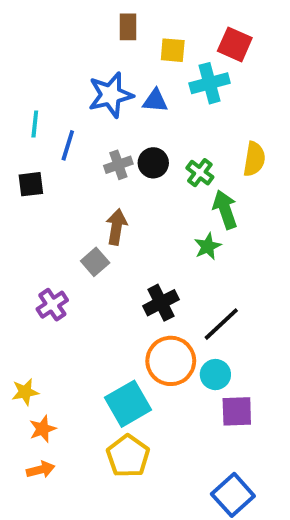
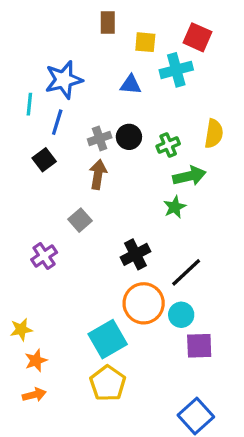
blue star: (111, 95) -> (64, 80), moved
green cross: (200, 173) -> (168, 145), turned 30
black square: (31, 184) -> (44, 160), moved, turned -30
green arrow: (225, 209) -> (189, 176), turned 96
brown arrow: (116, 227) -> (98, 174), moved

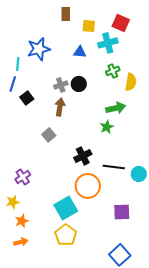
blue line: (57, 122) -> (13, 84), moved
green cross: (168, 145) -> (113, 71), moved
purple cross: (44, 256) -> (23, 177), moved
black line: (186, 272) -> (114, 167), turned 50
cyan circle: (181, 315) -> (139, 174), moved

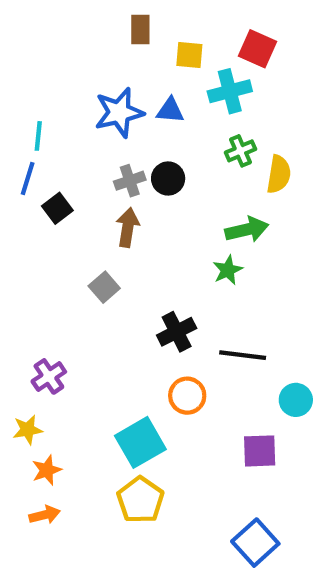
blue star: (39, 49) -> (119, 113), moved
cyan circle: (139, 174) -> (296, 400), moved
orange circle: (88, 186) -> (187, 396), size x0.7

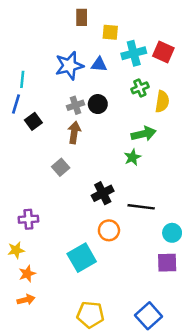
red square: (257, 49) -> (163, 52), moved
purple cross: (49, 376) -> (28, 219), turned 30
purple square: (260, 451) -> (167, 263), moved
yellow pentagon: (140, 500) -> (90, 315), moved, turned -30

